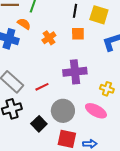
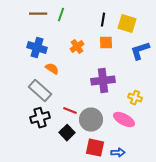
orange semicircle: (24, 24) -> (52, 69), moved
red line: (42, 87) -> (70, 111), moved, turned 48

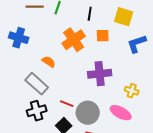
black line: (103, 20) -> (90, 14), moved
orange cross: (77, 47) -> (74, 40), size x1.6
blue cross: (37, 48) -> (19, 38), moved

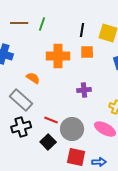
black line: (90, 14) -> (82, 30), moved
orange cross: (74, 40) -> (58, 56), turned 35
purple cross: (100, 74) -> (84, 90), size x0.6

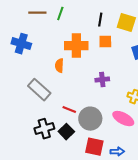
orange semicircle: (33, 78) -> (59, 66), moved, turned -120
black cross: (21, 127) -> (44, 129), moved

